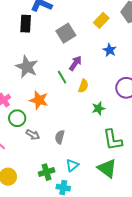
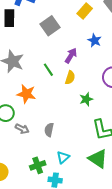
purple arrow: (75, 63) -> (71, 56), moved

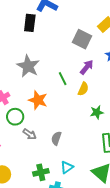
gray square: (50, 26) -> (82, 39), moved, turned -36

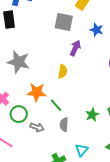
green line: (63, 79) -> (56, 105), moved
yellow semicircle: (83, 89) -> (63, 71), moved
green star: (97, 112) -> (92, 115), moved

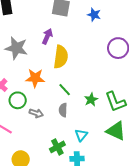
purple arrow: (75, 48) -> (47, 36), moved
yellow semicircle: (63, 71) -> (61, 57), size x1.6
green line: (56, 105) -> (65, 90), moved

